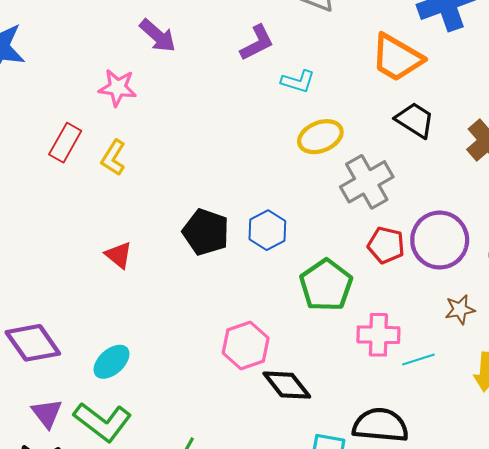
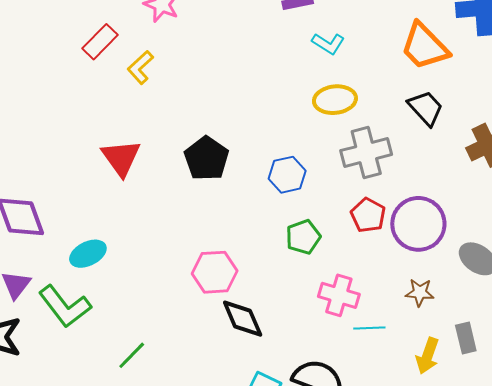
blue hexagon: (267, 230) -> (287, 175), moved
red triangle: (119, 255) -> (121, 158), size x1.5
green pentagon: (326, 285) -> (303, 237), size x0.7

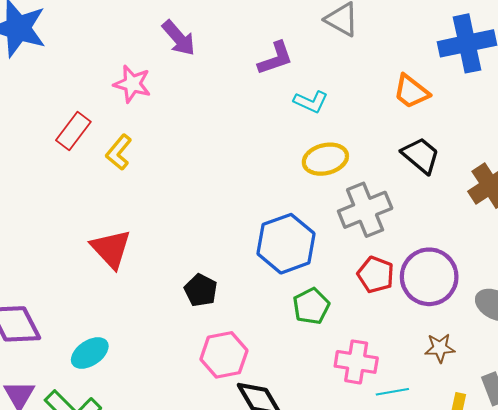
orange trapezoid: (425, 46) -> (411, 92), size x0.7
black pentagon: (206, 158) -> (201, 290), moved, size x0.7
blue hexagon: (287, 175) -> (286, 244), size x1.5

